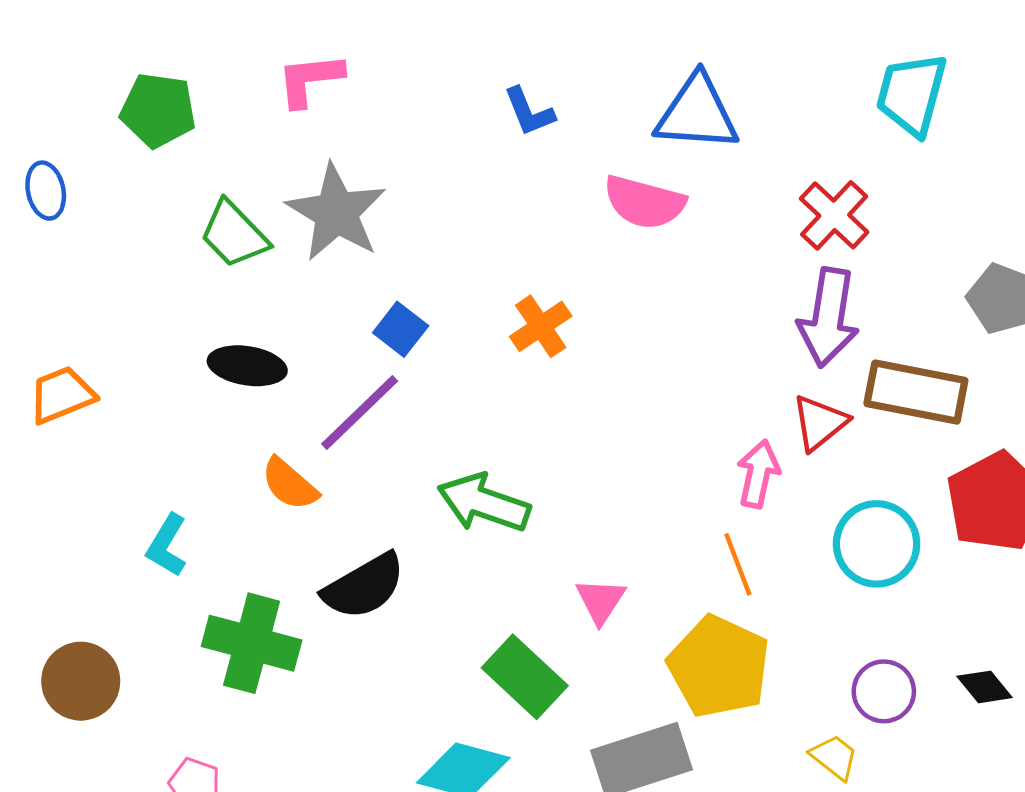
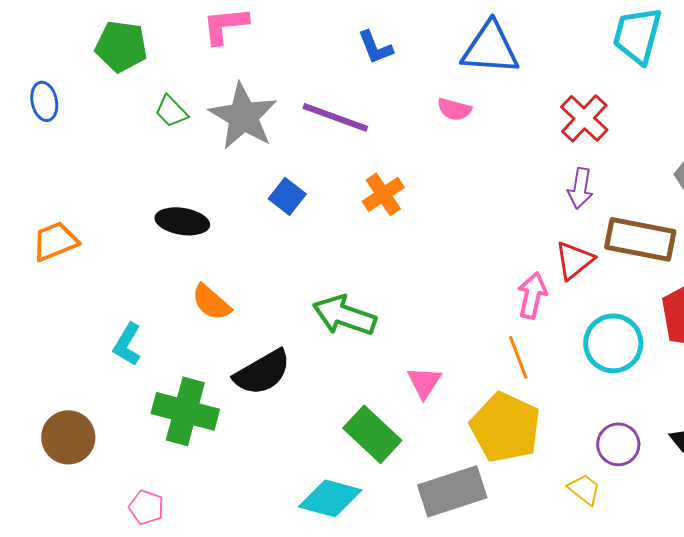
pink semicircle: (644, 202) -> (454, 109), size x0.6
green trapezoid: (234, 234) -> (171, 111), moved, size x0.7
purple arrow: (828, 318) -> (580, 188), size x0.6
purple line: (360, 412) -> (335, 117), moved, turned 64

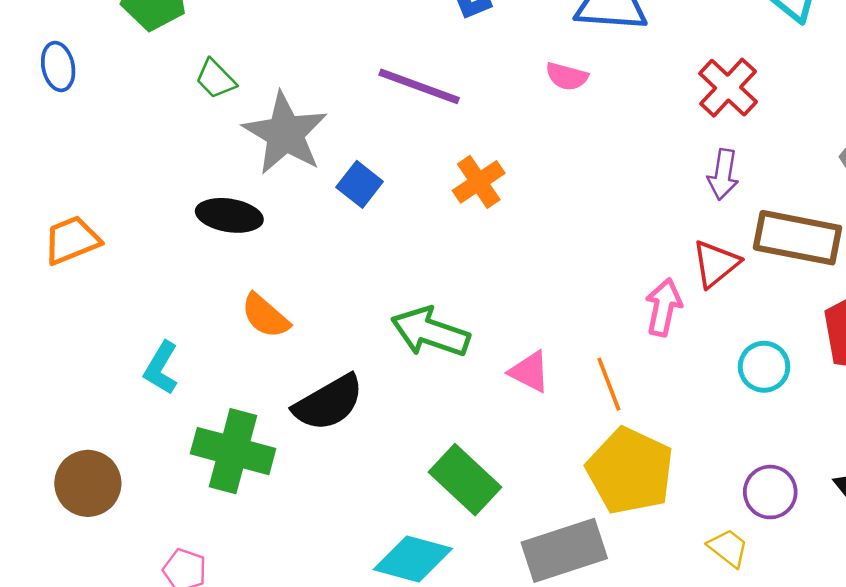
gray star: (243, 116) -> (285, 134), moved
cyan circle: (613, 343) -> (764, 367), size x0.7
orange line: (518, 357) -> (609, 384), moved
pink triangle: (424, 382) -> (530, 372), moved, turned -36

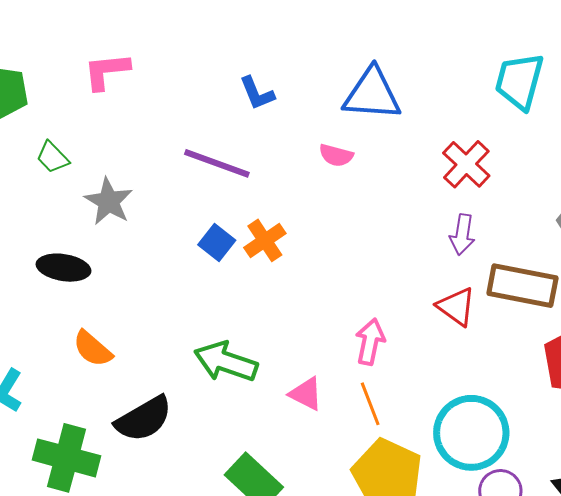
gray star: (285, 134) -> (109, 201), size x0.7
blue square: (360, 184) -> (217, 242), moved
red triangle: (716, 264) -> (456, 307), turned -45
pink arrow: (664, 307) -> (370, 342), moved
cyan circle: (764, 367) -> (471, 433), moved, size x1.8

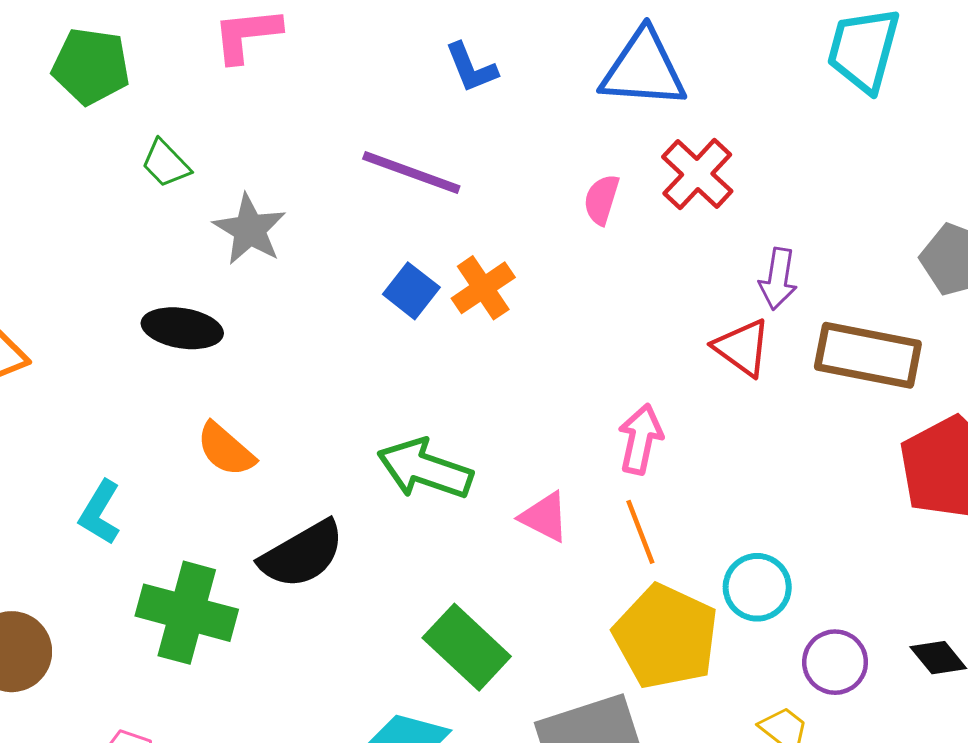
pink semicircle: (336, 155) -> (601, 199), moved, turned 92
red cross: (466, 164) -> (697, 174), moved
red triangle: (456, 307) -> (742, 348), moved
cyan circle: (471, 433) -> (757, 587), moved, size x0.6

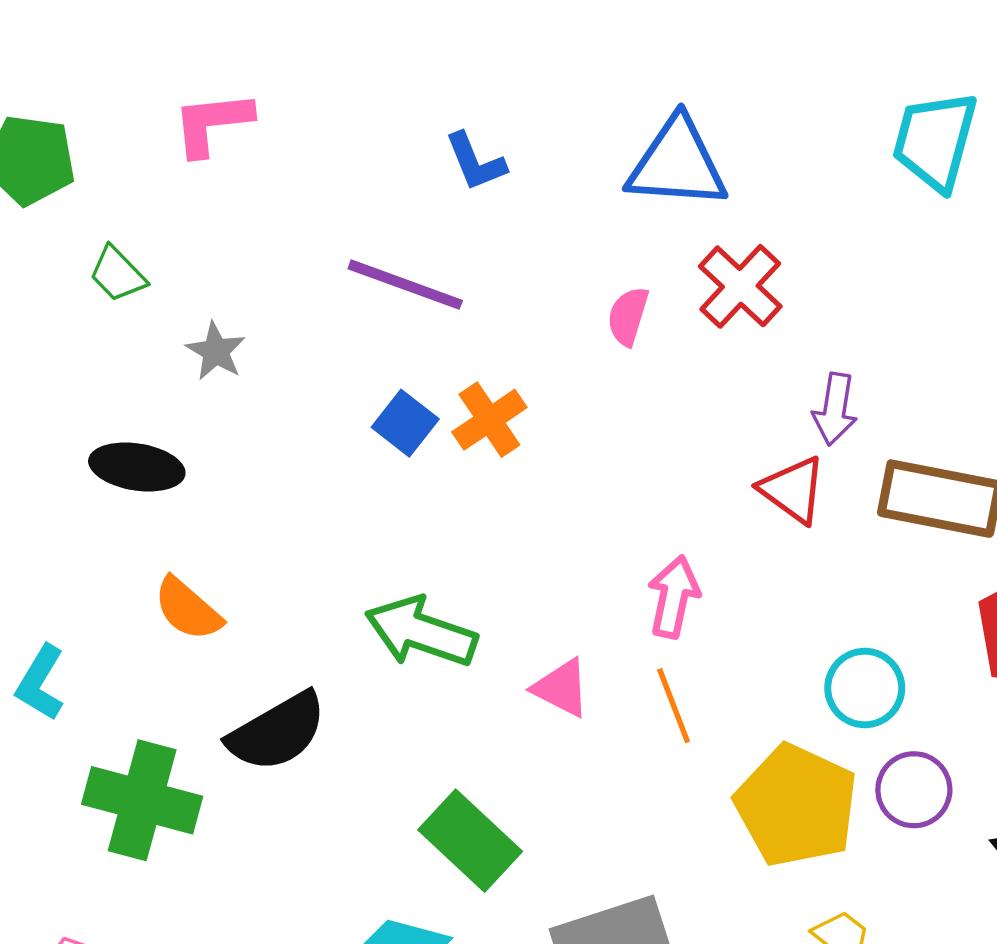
gray star: (250, 229) -> (216, 351), size x0.7
cyan circle: (757, 587) -> (865, 688), moved
yellow pentagon: (666, 637) -> (796, 806), moved
purple circle: (835, 662) -> (914, 790), moved

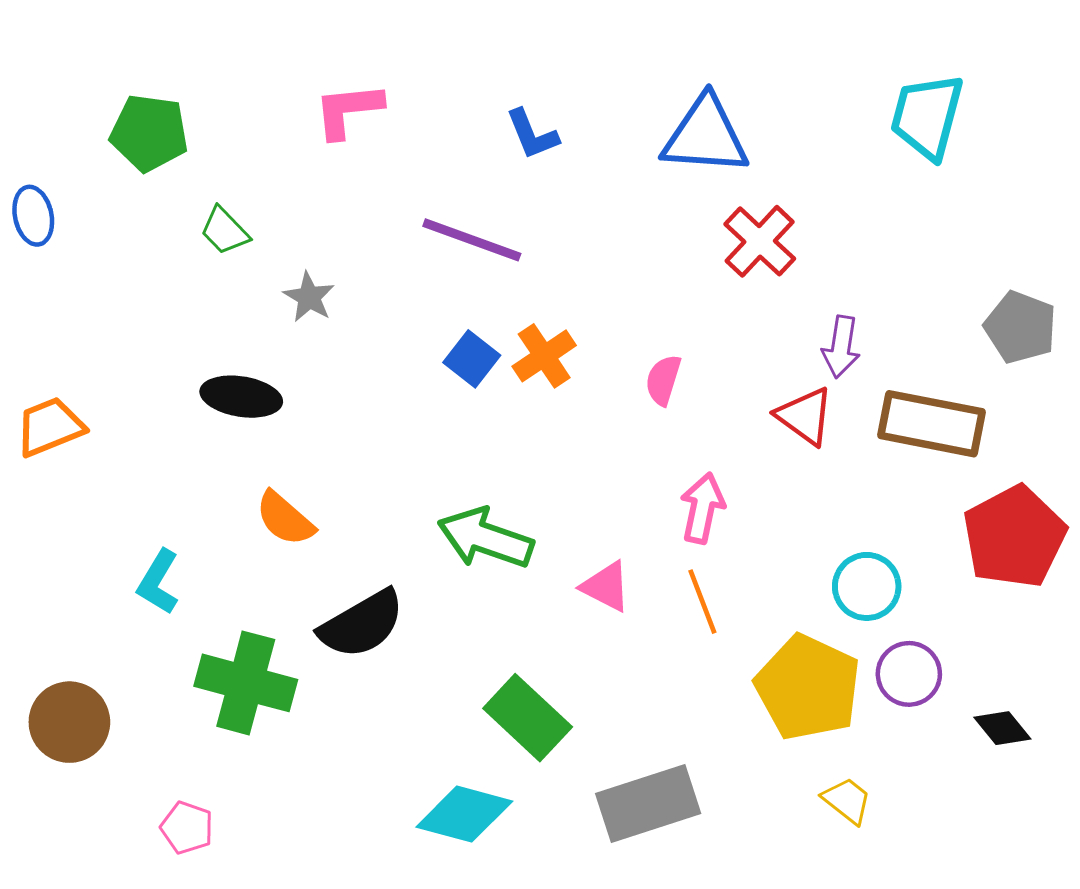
pink L-shape: (212, 123) -> (348, 110), moved
pink semicircle: (628, 316) -> (663, 380), moved

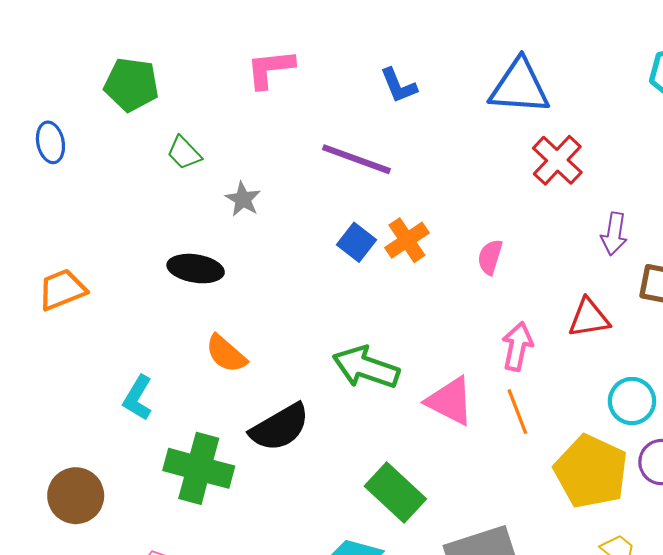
red triangle: (805, 416) -> (589, 318), moved, turned -45
pink triangle: (606, 586) -> (450, 401), size x1.4

